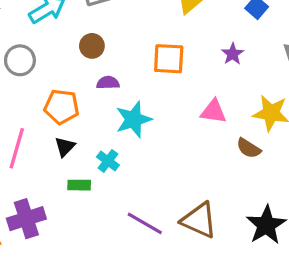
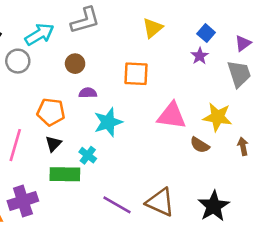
purple star: (233, 54) -> (200, 56), moved
gray circle: (20, 60) -> (18, 61), moved
pink triangle: (213, 111) -> (172, 116), size x1.4
green rectangle: (79, 185) -> (65, 174), size x1.6

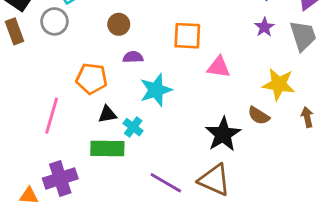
purple star: (200, 56) -> (264, 27), moved
pink triangle: (172, 116) -> (219, 67), moved, size x0.7
black triangle: (53, 144) -> (107, 114), moved, turned 36
black star: (214, 206) -> (223, 134), moved

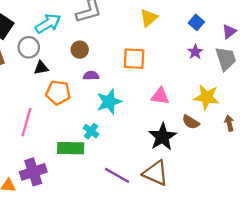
pink triangle: (219, 67) -> (160, 96), moved
black triangle: (107, 114) -> (41, 68), moved

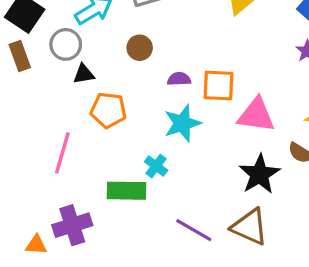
orange square: (134, 59) -> (218, 86), moved
purple semicircle: (91, 76) -> (179, 79), moved
pink triangle: (160, 96) -> (256, 115), size x1.4

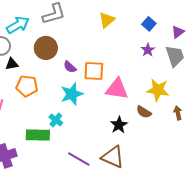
brown circle: (140, 48) -> (46, 48), size x1.5
purple semicircle: (179, 79) -> (70, 67), turned -136
black star: (260, 174) -> (119, 125), size x0.7

